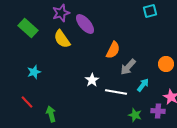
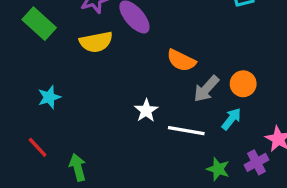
yellow semicircle: (62, 39) -> (96, 42), turned -66
orange semicircle: (113, 50) -> (181, 60), turned 90
orange circle: (166, 64) -> (243, 84), moved
purple cross: (158, 111) -> (257, 162), turned -32

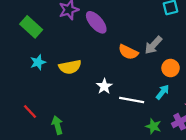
yellow semicircle: (96, 42) -> (70, 67), moved
gray arrow: (206, 89) -> (153, 45), moved
cyan star: (49, 97) -> (38, 62), moved

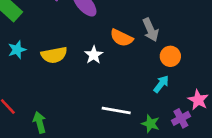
gray arrow: (153, 45) -> (151, 30), turned -66
white star: (104, 86) -> (94, 55), moved
white line: (132, 100) -> (116, 110), moved

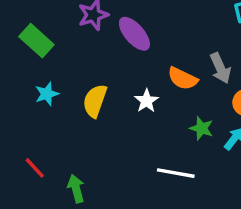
yellow semicircle: (54, 55) -> (95, 101), turned 120
green star: (151, 124) -> (201, 128), moved

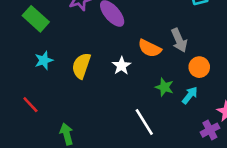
red line: (35, 168) -> (30, 105), moved
white line: (176, 173) -> (144, 122), turned 48

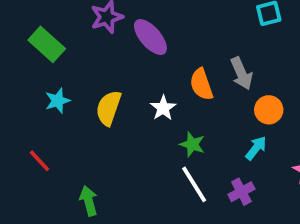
orange semicircle: (150, 48) -> (201, 84), turned 45
green star: (164, 87) -> (192, 144), moved
purple cross: (210, 130) -> (241, 192), moved

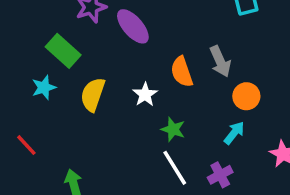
green rectangle: (47, 44) -> (63, 51), moved

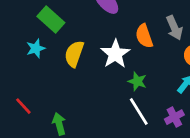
white star: (145, 94) -> (115, 54), size x1.5
red line: (26, 145) -> (23, 106), moved

